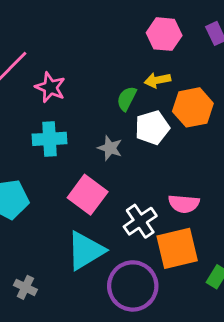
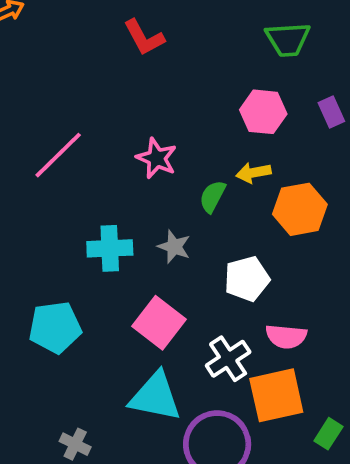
pink star: (50, 87) -> (157, 158), moved
white pentagon: (152, 128) -> (247, 279), moved
gray star: (110, 148) -> (174, 247), moved
cyan triangle: (85, 251) -> (155, 397), turned 42

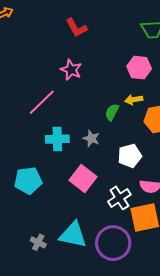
pink line: (58, 155) -> (42, 102), moved
pink star: (157, 158) -> (71, 70), moved
cyan triangle: (155, 397) -> (73, 235), moved

